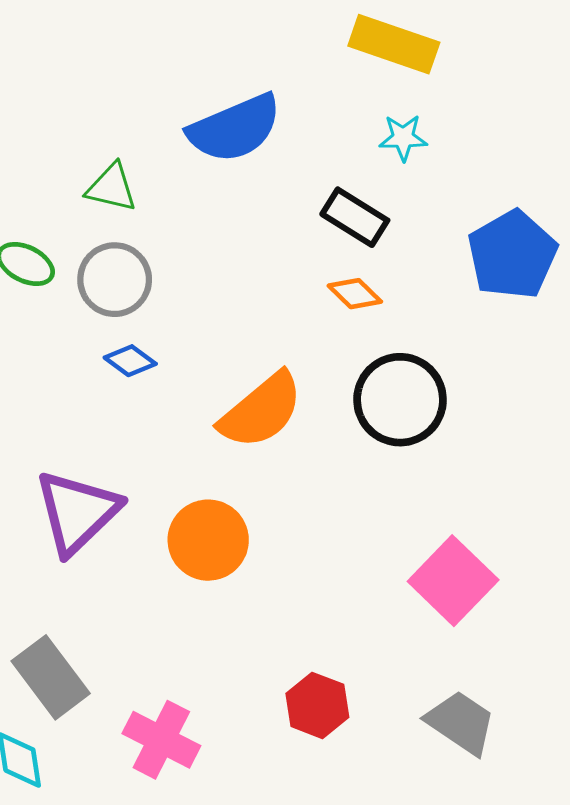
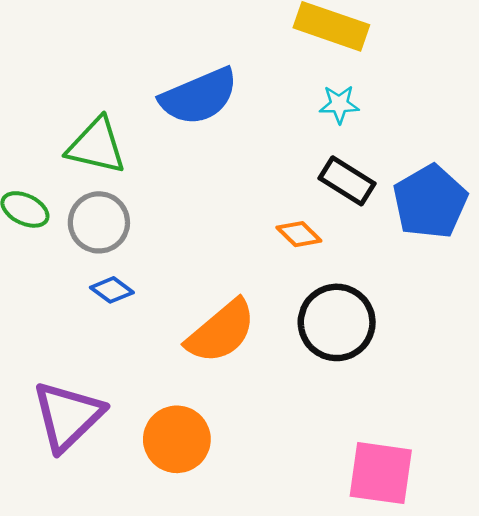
green triangle: (111, 188) -> (96, 146), size x1.4
black rectangle: (355, 217) -> (347, 181), moved
pink square: (453, 581) -> (381, 473), turned -36

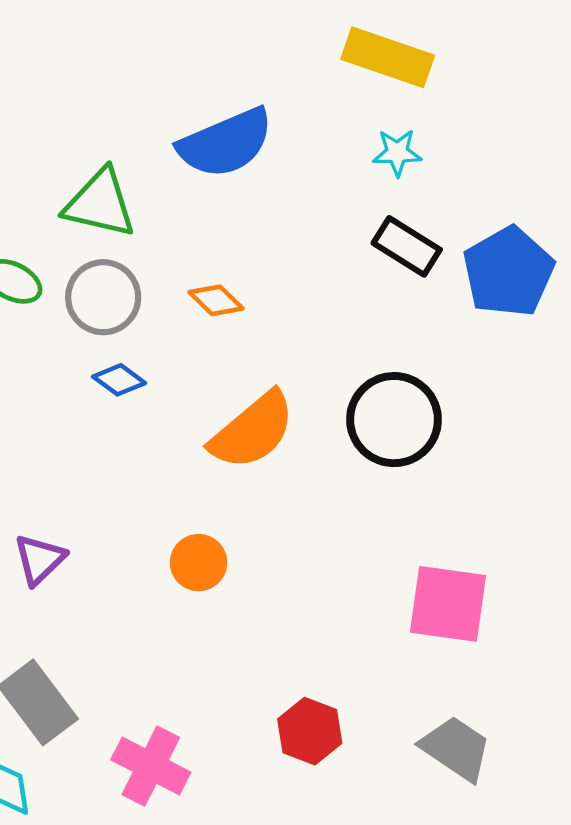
orange diamond: (299, 234) -> (216, 300), moved
purple triangle: (68, 416) -> (40, 559), moved, size x0.6
orange circle: (177, 439) -> (199, 563), size x0.7

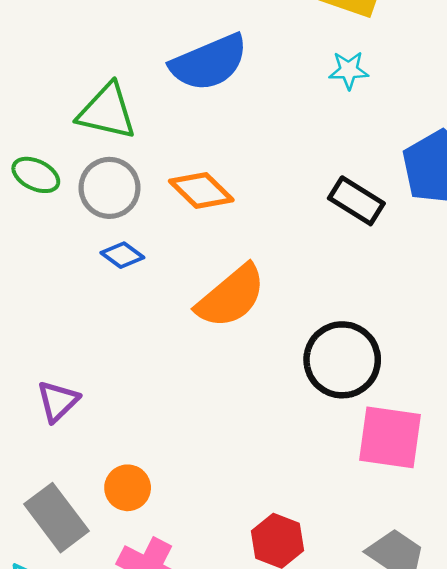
black rectangle: (407, 246) -> (356, 201), moved
orange diamond: (216, 300) -> (201, 190), size x1.4
black circle: (394, 420) -> (342, 360), moved
orange circle: (199, 563) -> (128, 488), moved

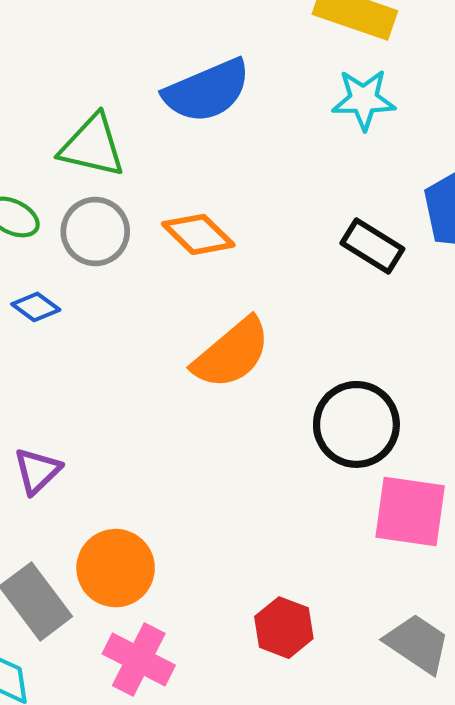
cyan star: (349, 70) -> (364, 99), size x1.4
blue diamond: (122, 255) -> (36, 307), moved
orange circle: (128, 488) -> (116, 568), size x1.5

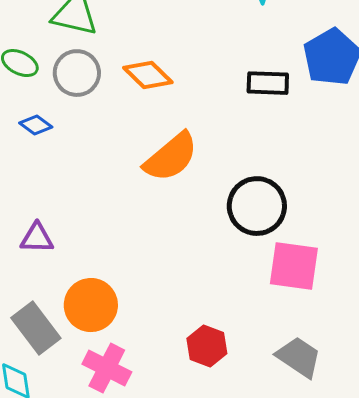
black rectangle: (372, 246) -> (268, 83), turned -30
purple triangle: (37, 471) -> (37, 238), turned 45

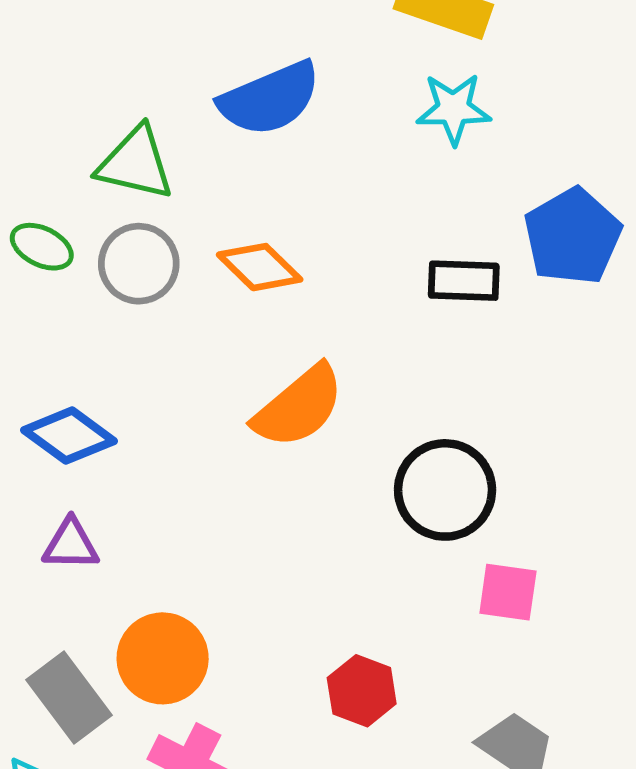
blue diamond: (36, 125) -> (69, 436), moved, size x1.6
pink square: (294, 266) -> (508, 592), size x0.7
red hexagon: (207, 346) -> (362, 691), moved

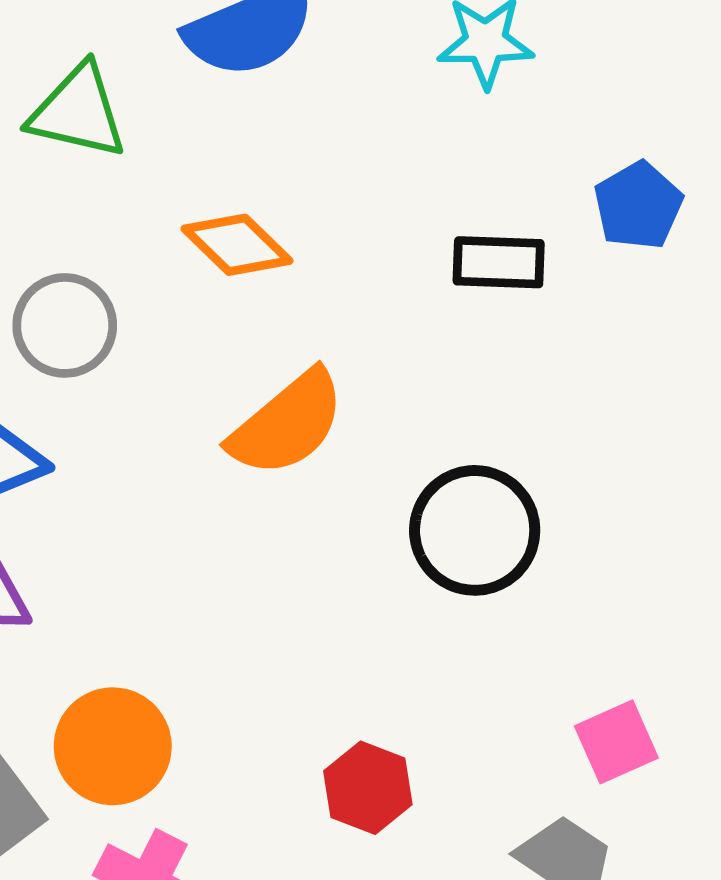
blue pentagon: (573, 236) -> (638, 206), size x0.7
gray circle: (139, 264) -> (65, 325), moved
pink square: (508, 592) -> (616, 742), moved, turned -32

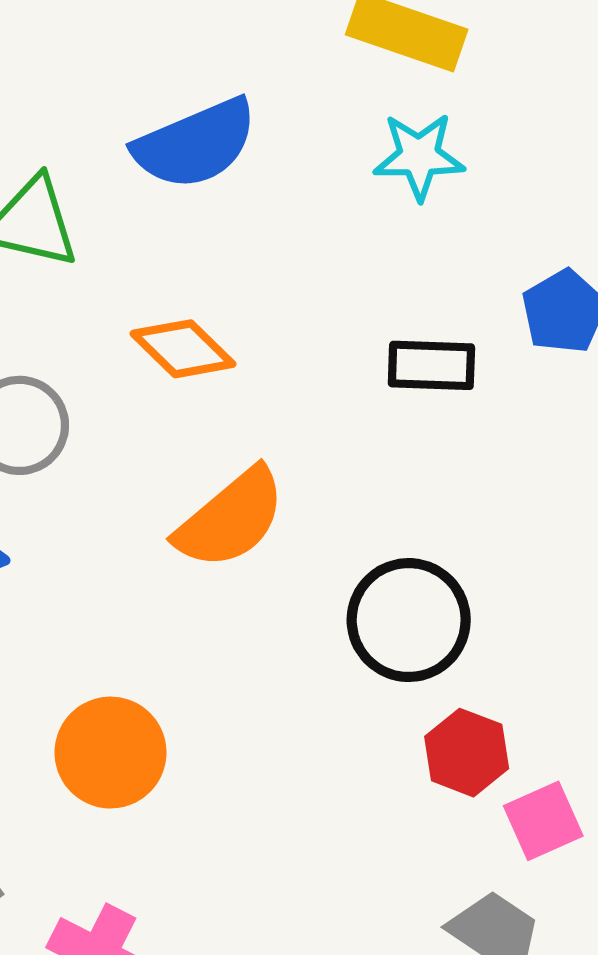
orange circle: (113, 746) -> (111, 753), moved
red hexagon: (368, 788) -> (467, 753), moved

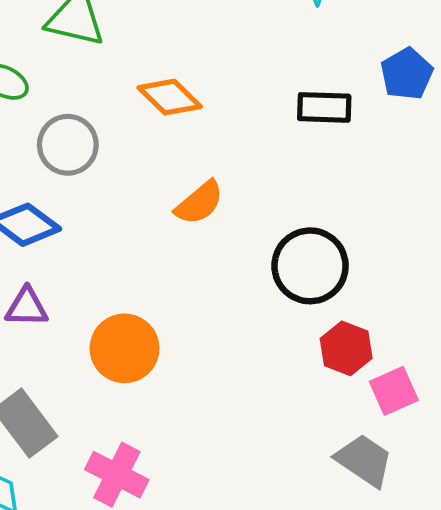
orange semicircle: (231, 519) -> (199, 203), size x0.7

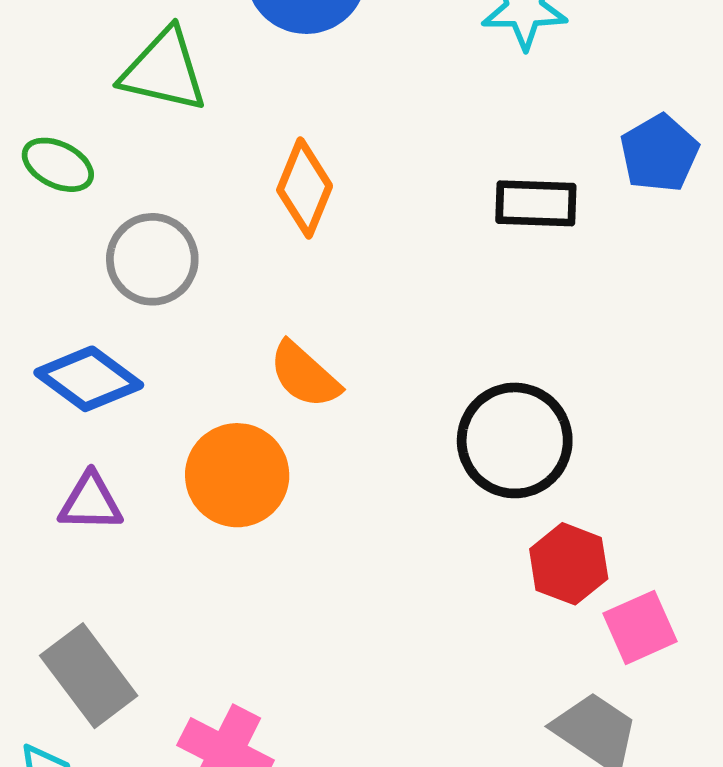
orange diamond: (170, 97) -> (305, 188), turned 68
orange semicircle: (199, 203) -> (305, 375), moved, turned 82
orange circle: (125, 348) -> (237, 475), moved

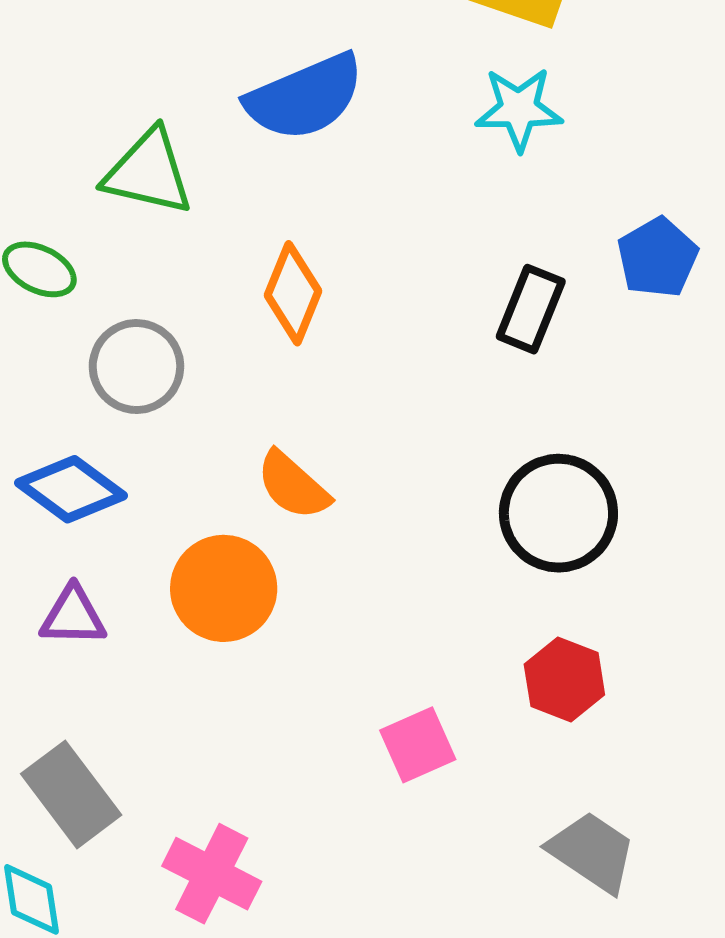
black rectangle: (536, 203) -> (531, 309), turned -70
black circle: (515, 440) -> (558, 513), moved
pink square: (640, 627) -> (418, 745), moved

